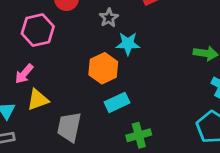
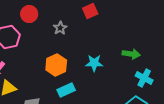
cyan star: (128, 44) -> (94, 63), moved

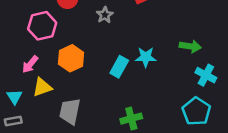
orange hexagon: (56, 65) -> (71, 58), moved
cyan rectangle: (66, 90) -> (119, 67), moved, turned -36

